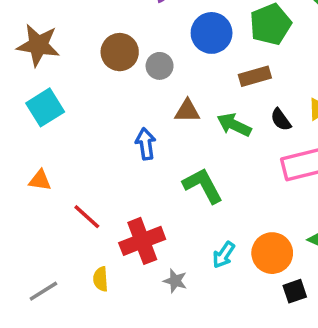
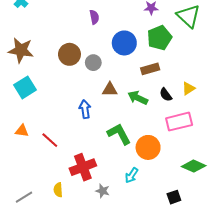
red line: (87, 217) -> (50, 140), moved
orange circle: (272, 253) -> (148, 147), moved

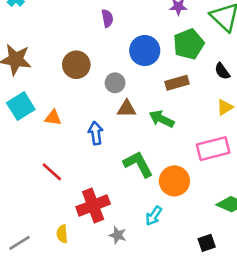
gray circle: (93, 63) -> (115, 83), moved
black semicircle: (166, 95) -> (222, 71), moved
orange triangle: (22, 131) -> (53, 118), moved

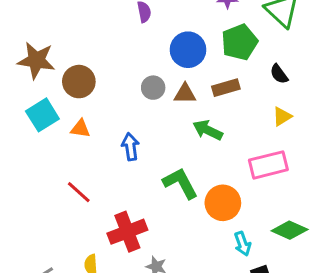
brown circle: (76, 65) -> (79, 82), moved
brown triangle: (127, 109) -> (185, 94), moved
cyan arrow: (154, 216) -> (243, 244), moved, turned -54

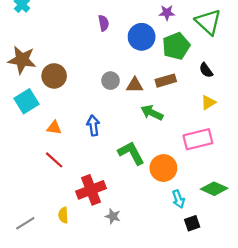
blue circle: (188, 50) -> (142, 37), moved
orange triangle: (80, 129) -> (54, 128), moved

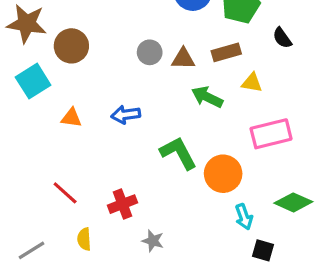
yellow triangle: (208, 102) -> (252, 83), moved, turned 42
blue arrow: (93, 125) -> (126, 115), turned -90
red line: (54, 160) -> (65, 193), moved
red cross: (91, 190) -> (123, 204), size x0.7
black square: (192, 223) -> (263, 250), turned 35

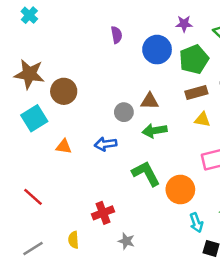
gray circle: (150, 52) -> (124, 112), moved
brown rectangle: (226, 52) -> (196, 93), moved
green arrow: (207, 97) -> (155, 131), moved, turned -35
red line: (65, 193) -> (33, 197), moved

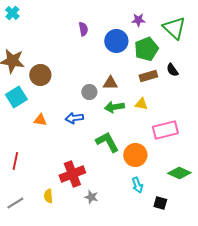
yellow triangle: (202, 120) -> (141, 104), moved
red line: (33, 197) -> (15, 161), turned 60
red cross: (103, 213) -> (72, 174), size x1.4
cyan arrow: (196, 223) -> (137, 185), moved

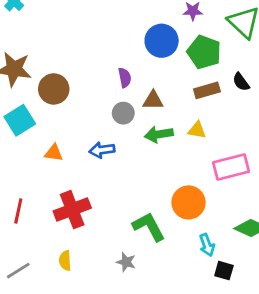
purple semicircle: (83, 29) -> (125, 78), moved
green pentagon: (146, 49) -> (204, 52), turned -30
green L-shape: (107, 142) -> (149, 227), moved
red cross: (72, 174) -> (72, 210), moved
cyan arrow: (137, 185) -> (207, 245), moved

